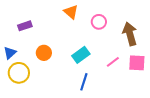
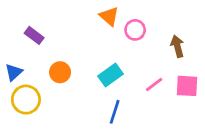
orange triangle: (71, 12) -> (109, 16), moved
purple rectangle: (25, 26) -> (34, 35), turned 56
brown arrow: (130, 34) -> (177, 46), size x0.7

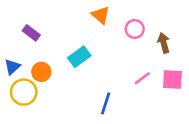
pink circle: (135, 30) -> (135, 29), moved
orange circle: (60, 72) -> (41, 72), moved
cyan rectangle: (111, 75) -> (79, 57), moved

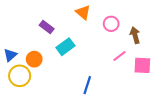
purple rectangle: (31, 33) -> (47, 27), moved
pink line: (142, 78) -> (119, 56), moved

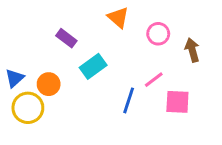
pink line: (119, 56) -> (154, 80), moved
pink square: (142, 65) -> (177, 102), moved
blue line: (87, 85) -> (129, 100), moved

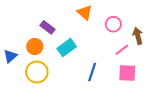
pink line: (154, 80) -> (122, 50), moved
orange circle: (49, 84) -> (35, 47), moved
yellow circle: (28, 108) -> (37, 72), moved

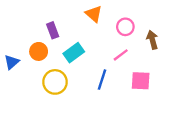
purple rectangle: (47, 27) -> (53, 30), turned 32
pink line: (122, 50) -> (121, 55), moved
yellow circle: (37, 72) -> (55, 82), moved

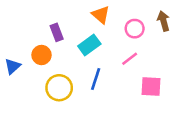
brown arrow: (152, 40) -> (164, 21), moved
cyan rectangle: (74, 53) -> (89, 45), moved
blue line: (102, 80) -> (96, 79), moved

